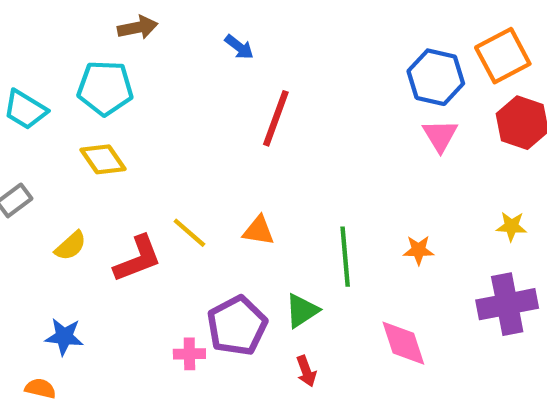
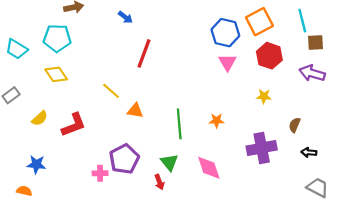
yellow star: (511, 226) -> (264, 96), moved
yellow line: (189, 233) -> (111, 91), moved
green triangle: (302, 311) -> (169, 162), moved, turned -36

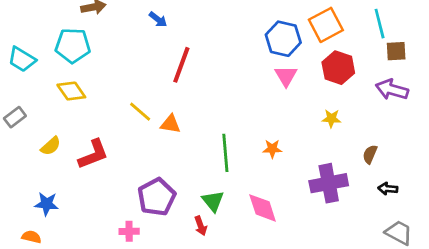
orange triangle: (135, 111) -> (170, 124), moved
pink cross: (100, 173) -> (129, 231), moved

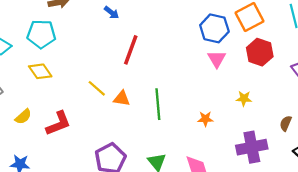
yellow star: (331, 119) -> (244, 98), moved
green line: (225, 153) -> (158, 104), moved

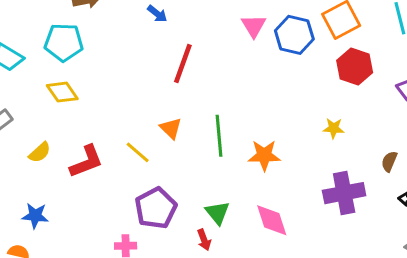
pink triangle: (217, 59) -> (254, 26), moved
yellow line: (97, 88) -> (138, 152), moved
orange triangle: (122, 98) -> (171, 128), turned 36
orange star: (205, 119) -> (264, 155), moved, size x1.5

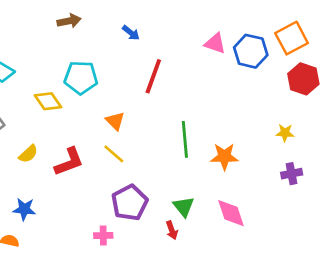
pink triangle: (254, 26) -> (215, 43), turned -40
cyan pentagon: (64, 42) -> (81, 78), moved
orange triangle: (171, 128) -> (115, 121), moved
purple cross: (344, 193) -> (292, 174), moved, size x0.6

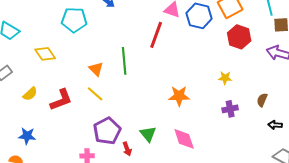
red line: (153, 76) -> (156, 35), moved
cyan pentagon: (81, 78) -> (74, 20), moved
green line: (185, 139) -> (124, 61), moved
red arrow: (172, 230) -> (127, 149), moved

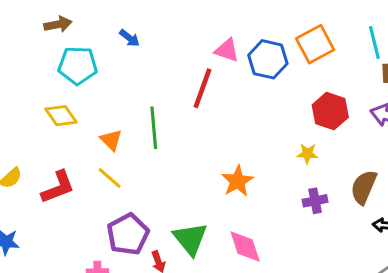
red hexagon: (239, 37) -> (330, 111), moved
yellow diamond: (45, 54) -> (61, 116), moved
orange star: (179, 96) -> (237, 181), turned -30
brown semicircle: (262, 100) -> (364, 187), size x1.6
green triangle: (148, 134) -> (190, 239), size x1.4

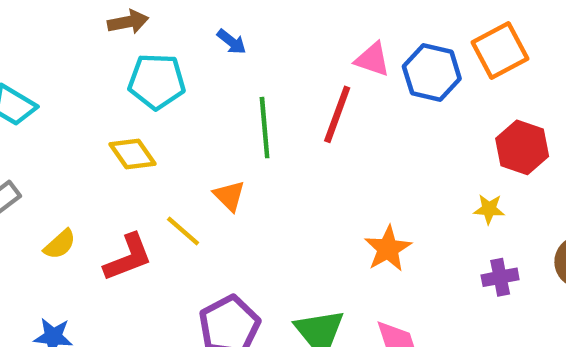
green line: (154, 128) -> (265, 128), moved
orange triangle: (111, 140) -> (229, 196), moved
yellow line: (110, 178) -> (183, 231), moved

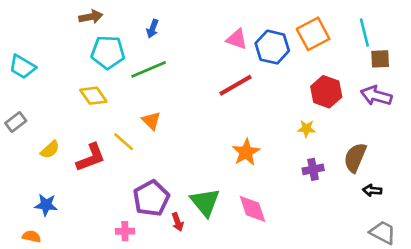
blue arrow: (232, 42) -> (153, 29), turned 72
red line: (337, 114) -> (235, 85), moved, turned 40
green line: (265, 128) -> (149, 69), moved, turned 72

